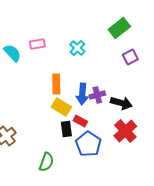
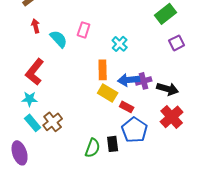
pink rectangle: (37, 44) -> (84, 30), turned -63
cyan cross: (77, 48) -> (120, 44), moved
blue arrow: (82, 94) -> (129, 80), turned 80
black rectangle: (66, 129) -> (113, 144), moved

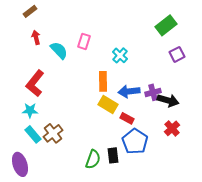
purple cross: (144, 81) -> (153, 92), moved
red cross: (172, 117) -> (172, 128), size x0.7

